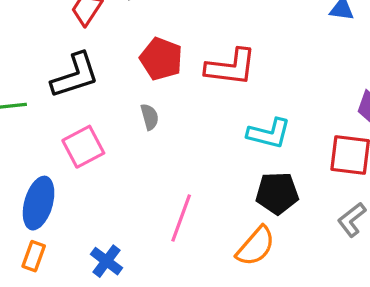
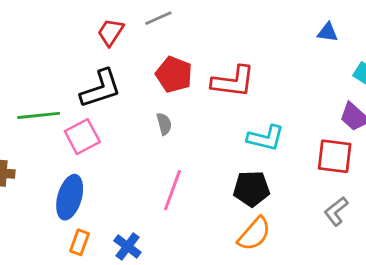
pink square: (83, 147) -> (82, 137), moved
black pentagon: (277, 193) -> (251, 189), moved
pink line: (181, 218) -> (173, 190), moved
orange rectangle: (34, 256) -> (80, 242), moved

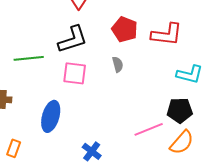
pink square: (82, 137) -> (75, 73), moved, turned 35
pink line: (173, 190) -> (149, 129), moved, turned 48
orange rectangle: (80, 242) -> (14, 148), moved

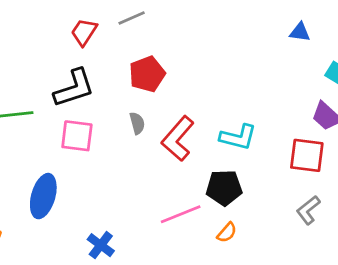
red pentagon: (125, 29) -> (147, 74), turned 30
red L-shape: (167, 34) -> (178, 139), moved, turned 124
orange semicircle: (182, 142) -> (227, 232), size x0.6

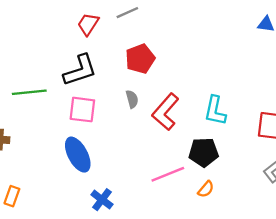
cyan L-shape: (238, 137) -> (215, 111), turned 88
blue ellipse: (43, 196) -> (78, 155), moved, turned -44

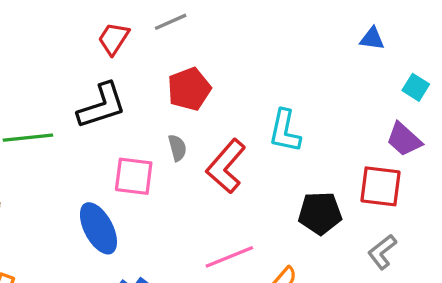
pink square: (82, 110) -> (134, 176), moved
cyan L-shape: (215, 111) -> (285, 131), moved
black pentagon: (204, 152) -> (320, 213), moved

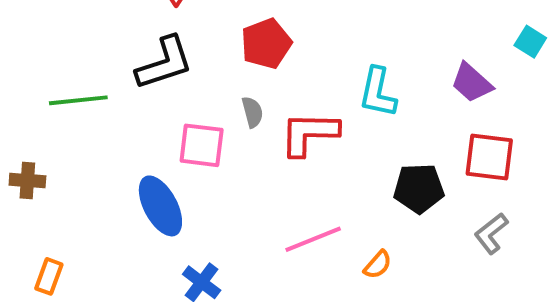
purple trapezoid: (404, 139) -> (472, 83), moved
red L-shape: (226, 166) -> (309, 134), turned 50

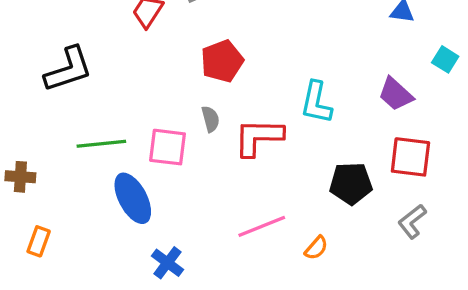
black L-shape: (164, 63) -> (68, 69), moved
green line: (78, 100) -> (101, 144), moved
orange rectangle: (49, 276) -> (39, 241), moved

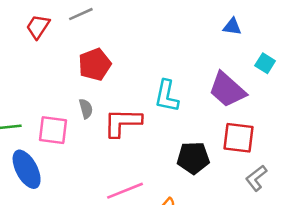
purple trapezoid: (396, 94) -> (227, 90), size x1.4
gray L-shape: (412, 221) -> (256, 178), moved

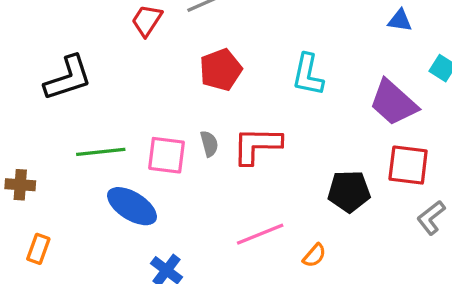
cyan L-shape: (167, 96) -> (308, 75), moved
gray semicircle: (86, 109) -> (209, 144), moved
blue ellipse: (27, 169) -> (132, 206), turned -30

